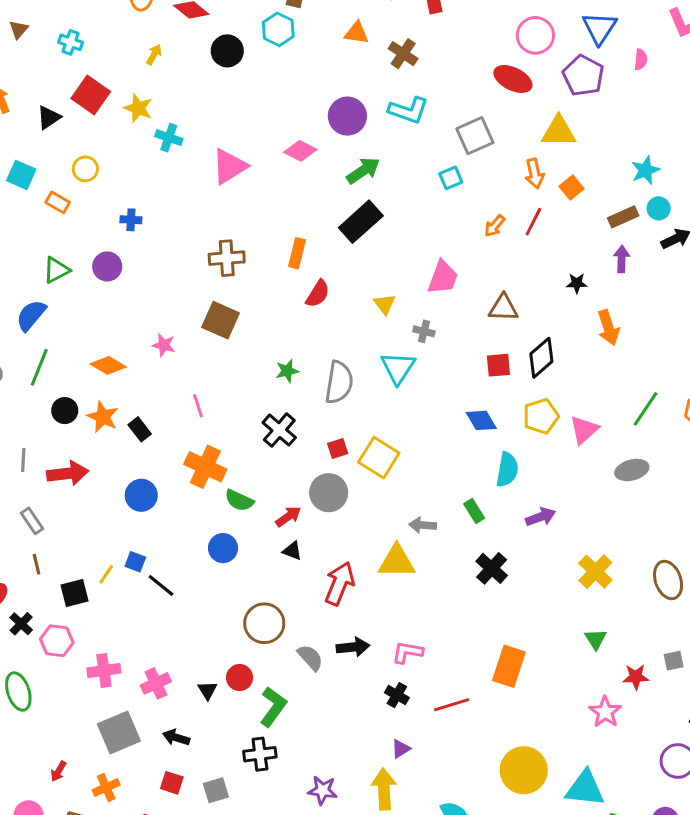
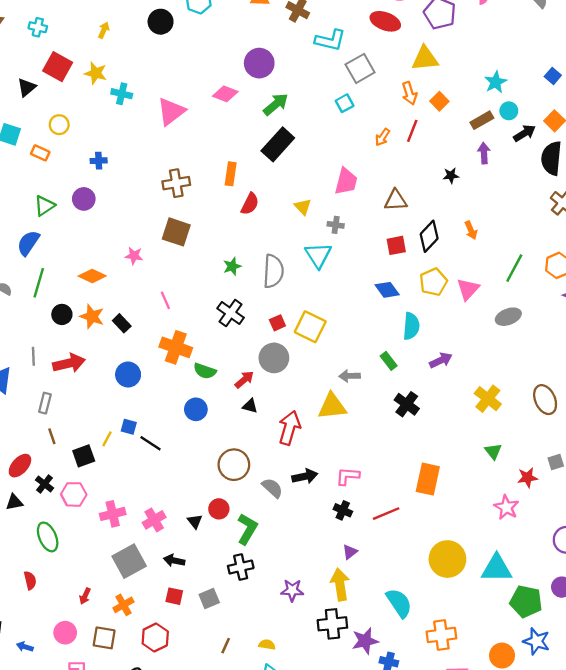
cyan L-shape: (409, 110) -> (330, 40), moved
orange arrow: (608, 327) -> (471, 230), moved, size x0.7
gray rectangle: (32, 521) -> (45, 403), turned 54

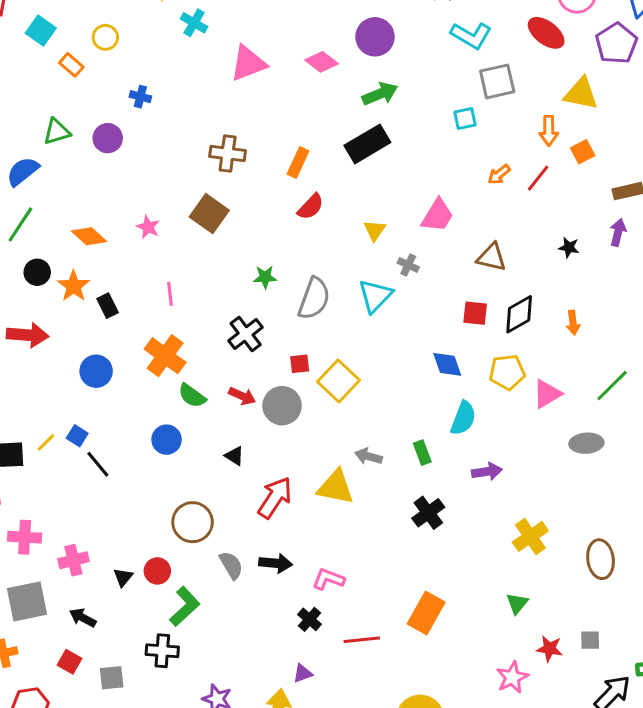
red arrow: (244, 380) -> (242, 396), moved, turned 48

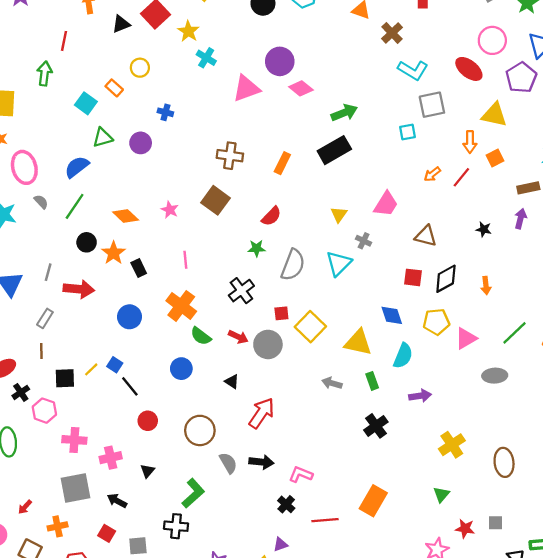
cyan square: (41, 31) -> (86, 103), moved
purple circle: (375, 37) -> (280, 61), moved
red semicircle: (311, 207) -> (271, 216), moved
yellow triangle: (336, 487) -> (358, 343), moved
red circle: (157, 571) -> (148, 421), moved

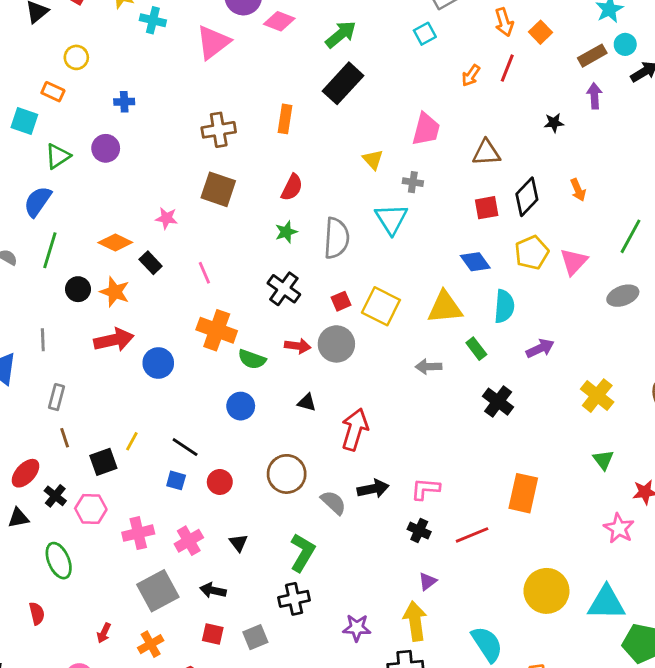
black rectangle: (139, 268) -> (151, 263), moved
red arrow: (79, 289) -> (114, 340), moved
blue square: (115, 365) -> (176, 480), moved

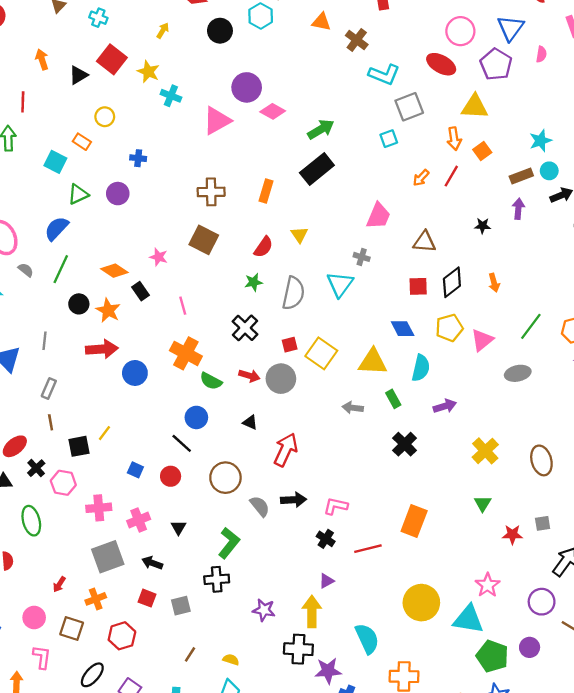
yellow triangle: (373, 160) -> (299, 235), moved
black line: (185, 447) -> (182, 443), moved
pink star: (619, 528) -> (488, 585), moved

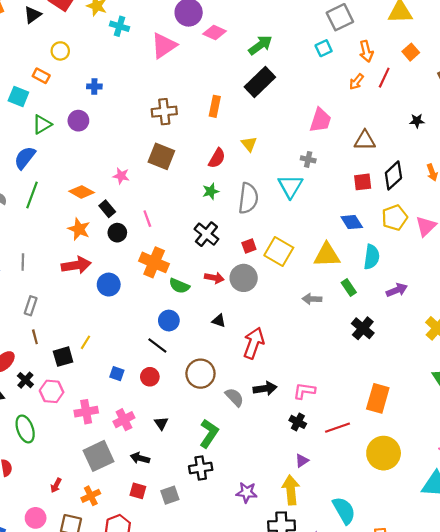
orange arrow: (454, 139) -> (366, 51), moved
black circle: (79, 304) -> (117, 233), moved
yellow circle: (421, 603) -> (384, 453), moved

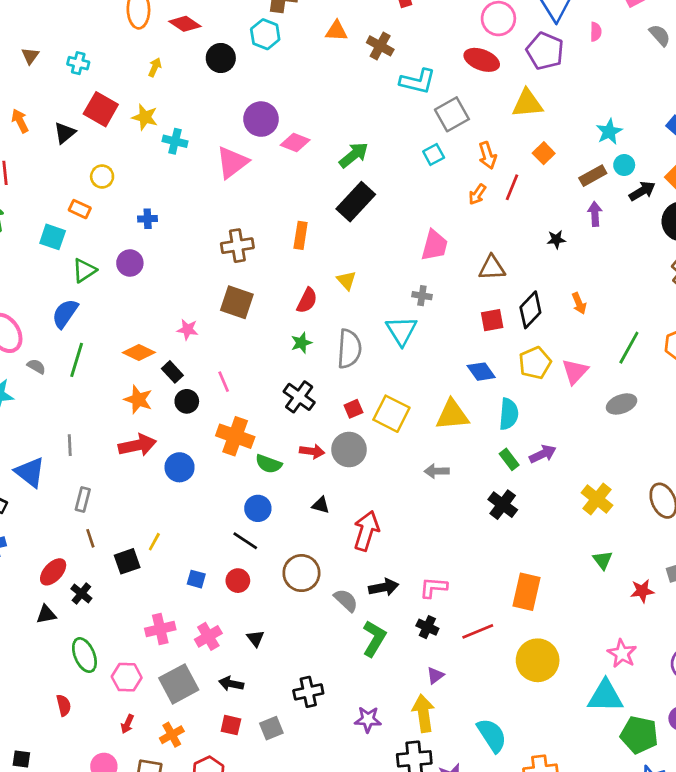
green rectangle: (349, 288) -> (509, 459), moved
pink hexagon: (52, 391) -> (127, 677), moved
green L-shape: (209, 433) -> (374, 638), moved

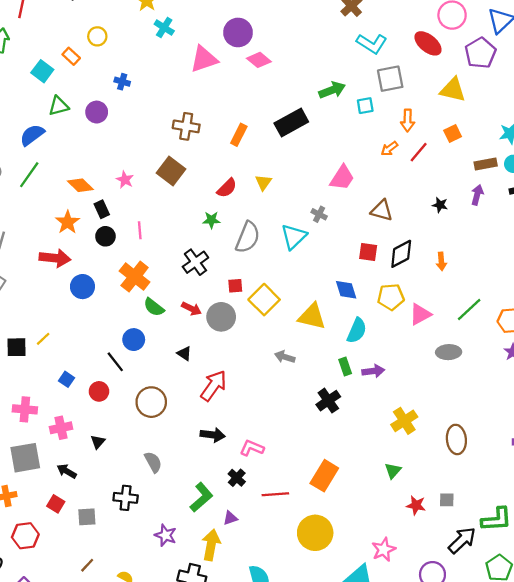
green arrow: (354, 155) -> (332, 90), moved
gray semicircle: (346, 600) -> (153, 462), moved
green L-shape: (374, 638) -> (201, 497), moved

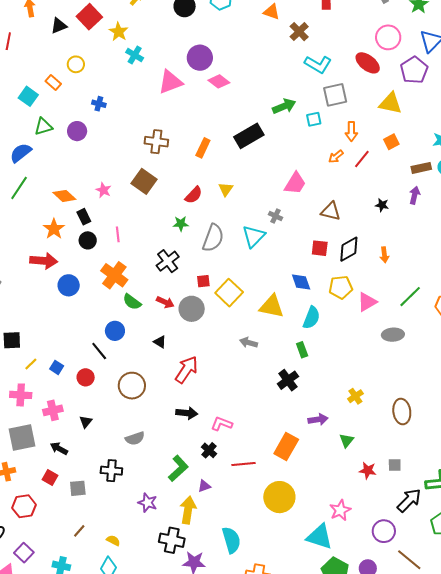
yellow line: (43, 339) -> (31, 364), moved
purple arrow: (373, 371) -> (318, 419), moved
yellow cross: (404, 421) -> (355, 396), size x0.7
gray semicircle: (153, 462) -> (135, 438), turned 102

